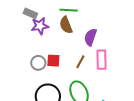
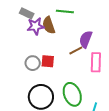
brown semicircle: (66, 25) -> (49, 25), moved
brown line: (80, 62) -> (76, 50), moved, turned 32

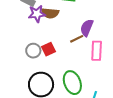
brown semicircle: (49, 25) -> (50, 13), turned -66
red square: (48, 61) -> (48, 49), turned -32

